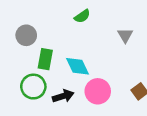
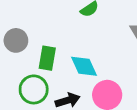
gray circle: (26, 35) -> (16, 40), moved

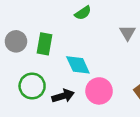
green rectangle: (47, 58) -> (44, 44), moved

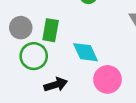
green circle: (32, 86) -> (34, 56), moved
black arrow: (63, 96) -> (56, 85), moved

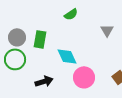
green circle: (34, 56) -> (15, 59), moved

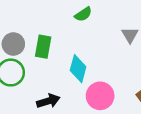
cyan diamond: (67, 56) -> (78, 69), turned 40

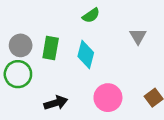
cyan diamond: (78, 69) -> (86, 55), moved

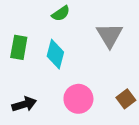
gray triangle: (138, 36) -> (110, 35), size x1.5

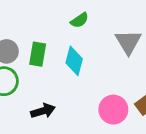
pink circle: (78, 99) -> (113, 110), moved

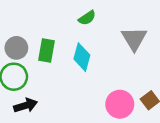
black arrow: (43, 111) -> (26, 105), moved

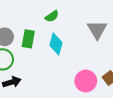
green semicircle: (87, 18) -> (52, 16), moved

